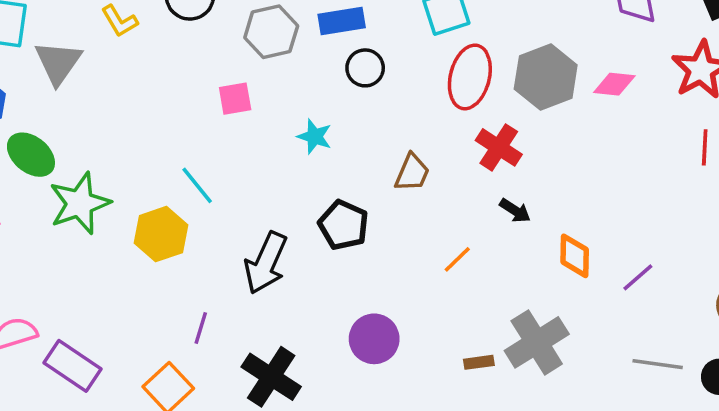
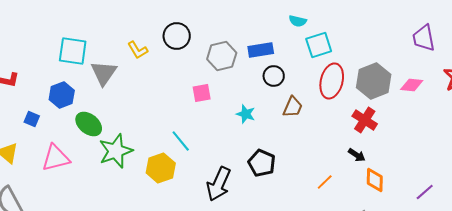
red cross: (499, 147) -> (365, 120), moved
brown trapezoid: (412, 173) -> (293, 107), moved
orange diamond: (575, 256) -> (375, 180), moved

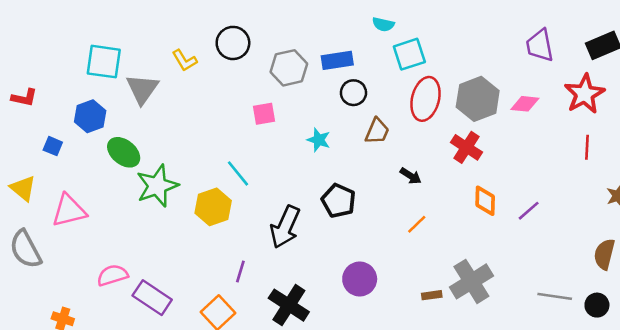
black arrow: (357, 155) -> (411, 176), moved
pink triangle: (56, 158) -> (69, 211), moved
orange diamond: (375, 180) -> (485, 201), moved
purple line: (425, 192) -> (529, 211), moved

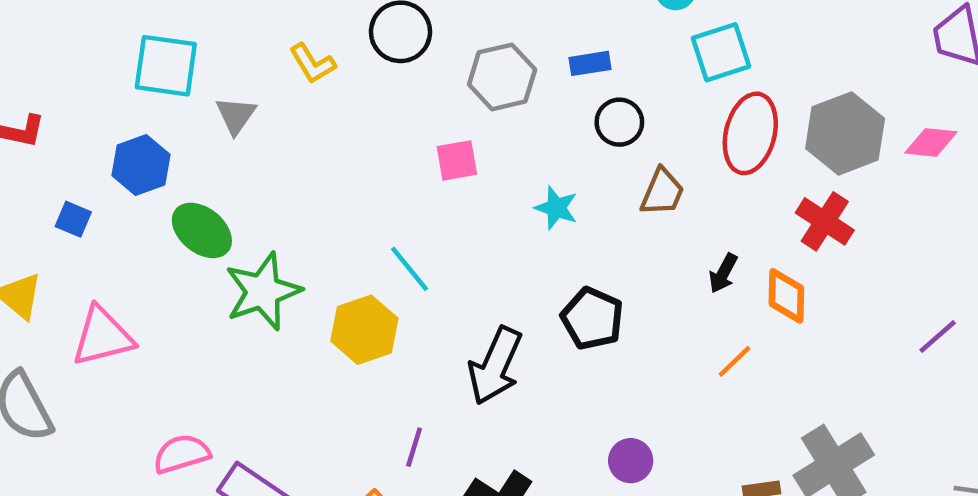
blue rectangle: (337, 60) -> (590, 63), size x0.7
gray triangle: (142, 89) -> (236, 115), size x0.7
black arrow: (411, 176) -> (723, 273), turned 85
orange diamond: (485, 201) -> (786, 296), moved
purple circle: (360, 279) -> (631, 461), size x0.7

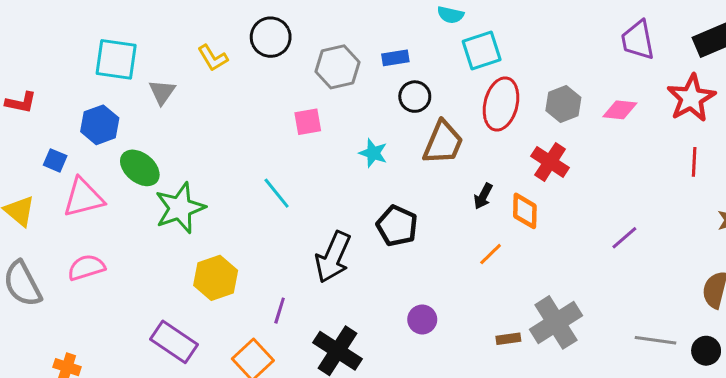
gray hexagon: (845, 133) -> (563, 104), size x0.7
brown trapezoid: (662, 192) -> (443, 143), size x1.4
yellow hexagon: (364, 330) -> (216, 278), moved
pink triangle: (103, 337) -> (83, 198), moved
pink semicircle: (182, 454) -> (86, 267), moved

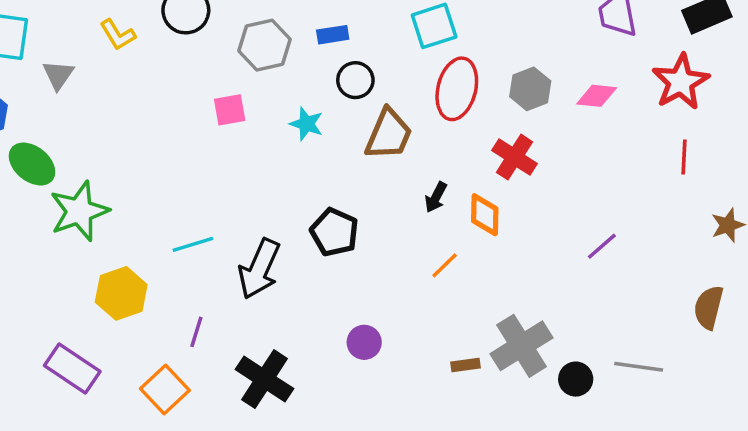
cyan star: (373, 153) -> (306, 124), moved
cyan line: (277, 193) -> (193, 244), moved, turned -68
black circle: (706, 351) -> (576, 379), moved

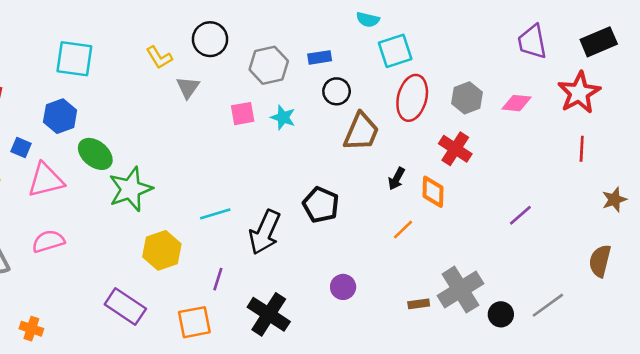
gray triangle: (58, 75) -> (188, 87), moved
cyan star: (306, 124) -> (283, 117), moved
gray line: (639, 367) -> (548, 305), turned -44
orange square: (165, 390) -> (194, 322), turned 32

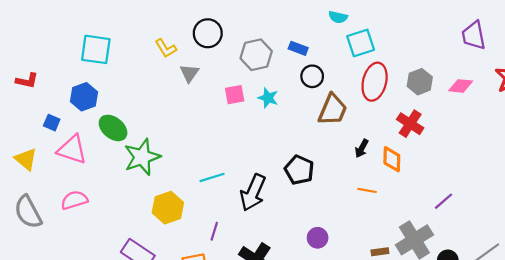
blue rectangle: (320, 57) -> (298, 48), turned 30
pink triangle: (46, 180) -> (72, 149), turned 32
purple line: (520, 215) -> (443, 201), moved
orange line: (403, 230) -> (367, 190), turned 54

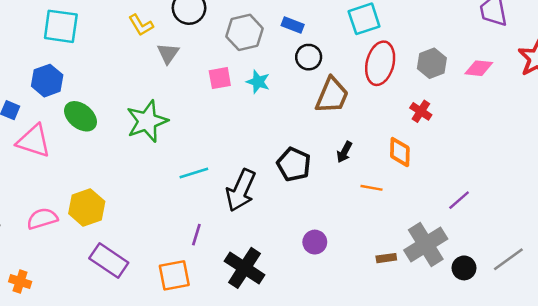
red cross: (410, 124) -> (421, 111), size x0.7
black arrow: (362, 148) -> (344, 152), moved
green star: (142, 157) -> (147, 121), moved
pink semicircle: (74, 200) -> (42, 219), moved
yellow hexagon: (168, 208) -> (87, 208), moved

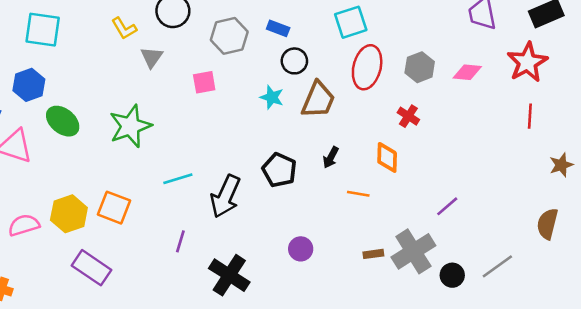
cyan star: (258, 82) -> (272, 97), moved
brown rectangle: (386, 258) -> (373, 254), moved
orange square: (174, 275) -> (114, 208), moved, turned 32

